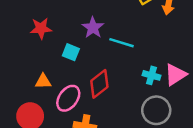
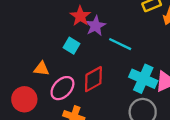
red star: (41, 28) -> (80, 16), moved, turned 30
cyan cross: (151, 75) -> (143, 79), size x1.6

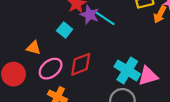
purple star: (96, 26) -> (90, 15), turned -30
cyan line: (120, 44) -> (105, 18), moved

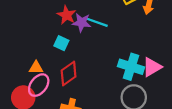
red diamond: (81, 64) -> (69, 73), moved
pink ellipse: (51, 69) -> (39, 85), moved

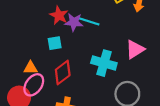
cyan square: (61, 43) -> (55, 43), turned -32
cyan cross: (131, 67) -> (104, 63), moved
pink triangle: (152, 67) -> (135, 49), moved

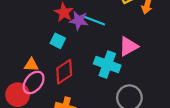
cyan square: (55, 43) -> (58, 41), turned 32
pink triangle: (135, 49) -> (128, 46), moved

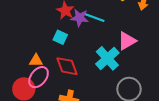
cyan cross: (107, 64) -> (107, 58), turned 30
red diamond: (64, 72) -> (67, 66), turned -75

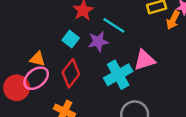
purple star: (80, 18) -> (98, 42), moved, turned -30
red diamond: (67, 66) -> (71, 73), turned 45

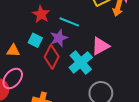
orange triangle: (37, 59) -> (13, 51), moved
red diamond: (71, 73) -> (52, 57), moved

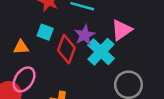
purple star: (59, 38) -> (85, 35), moved

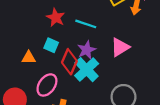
cyan cross: (101, 52) -> (87, 70), moved
pink ellipse: (24, 79) -> (47, 85), moved

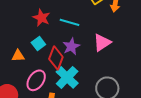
cyan square: (51, 45) -> (38, 44), turned 32
cyan cross: (87, 70) -> (67, 77), moved

